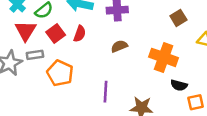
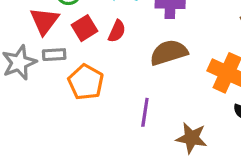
brown semicircle: (119, 46) -> (169, 53), size x1.6

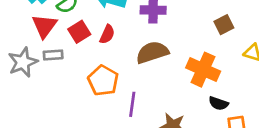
orange pentagon: (86, 82) -> (103, 81), moved

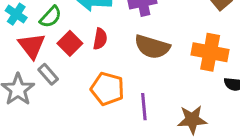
brown semicircle: (152, 52) -> (152, 47), turned -132
gray rectangle: (53, 55) -> (48, 74), turned 66

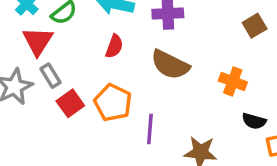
red square: (70, 43) -> (70, 103), moved
orange cross: (210, 52) -> (233, 81), size x0.7

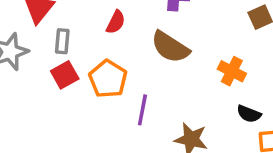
gray rectangle: (51, 76) -> (62, 41), moved, turned 30

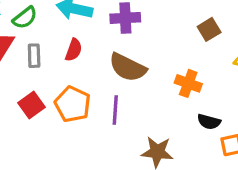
gray rectangle: (62, 41) -> (34, 56), moved
purple line: (142, 110) -> (115, 110), moved

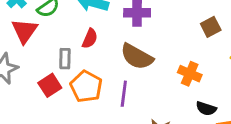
gray rectangle: (34, 56) -> (65, 59), moved

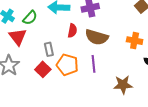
red semicircle: (90, 38) -> (72, 31), moved

